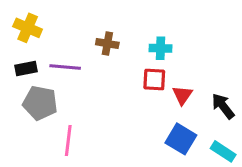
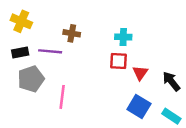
brown cross: (107, 44) -> (72, 33), moved
gray pentagon: (40, 103) -> (31, 79), turned -30
pink line: (68, 140) -> (62, 97), moved

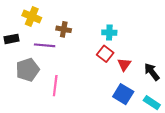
yellow cross: (21, 21) -> (32, 17), moved
black rectangle: (20, 53) -> (12, 39), moved
red square: (119, 61) -> (105, 54), turned 35

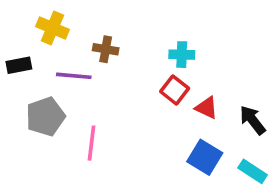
red triangle: (124, 64) -> (207, 108), turned -40

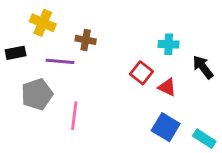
cyan cross: (182, 55) -> (169, 44), moved
black arrow: (253, 120) -> (203, 67), moved

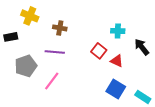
purple line: (60, 61) -> (55, 52), moved
pink line: (74, 116) -> (52, 81), turned 30

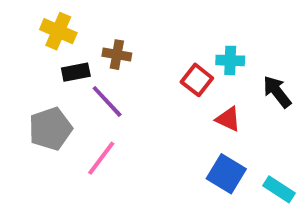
black rectangle: (11, 37) -> (76, 72), moved
red square: (99, 51) -> (197, 80), moved
purple line: (55, 52) -> (107, 101), turned 42

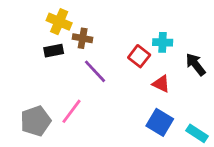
yellow cross: (58, 31) -> (59, 22), moved
purple line: (107, 101) -> (95, 71), moved
gray pentagon: (50, 129) -> (36, 121), moved

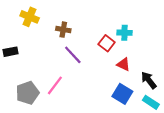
yellow cross: (59, 22) -> (30, 17), moved
black rectangle: (54, 51) -> (11, 52), moved
black arrow: (196, 64) -> (149, 80), moved

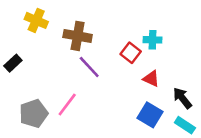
brown cross: (63, 30) -> (78, 36), size x1.5
black rectangle: (11, 52) -> (13, 63), turned -32

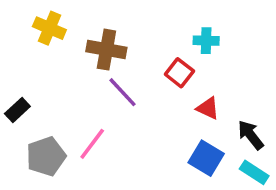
cyan cross: (153, 40) -> (206, 41), moved
black rectangle: (13, 63) -> (17, 110), moved

